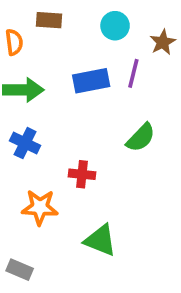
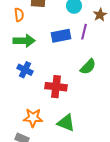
red cross: (82, 174) -> (56, 87), size x1.5
orange star: (40, 207) -> (33, 118), moved

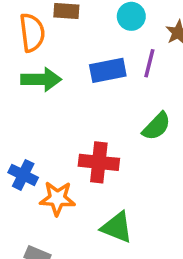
orange semicircle: (19, 15) -> (32, 33), size x1.5
blue cross: (25, 70) -> (23, 175), moved
orange star: (33, 118) -> (57, 198), moved

